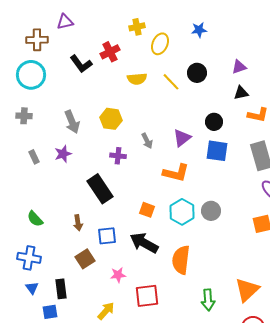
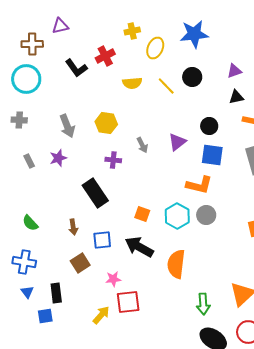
blue star: (199, 30) -> (194, 34), size x1.8
orange L-shape: (176, 173) -> (199, 185), moved
red square: (147, 296) -> (128, 302), moved

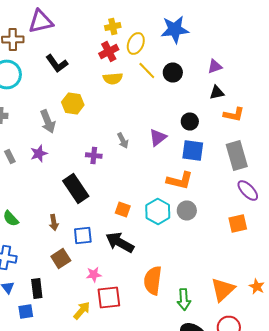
purple triangle: (60, 26) -> (41, 22), size x1.5
red cross: (105, 56) -> (109, 52), moved
yellow line: (166, 86) -> (147, 70), moved
yellow hexagon: (106, 123) -> (73, 104), moved
orange semicircle: (176, 264) -> (153, 280), moved

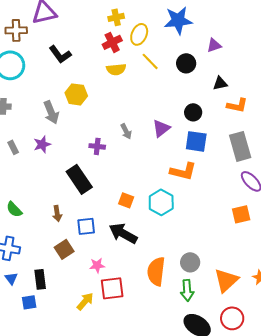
purple triangle: (215, 66) -> (214, 45), moved
black circle: (173, 72) -> (186, 63), moved
gray circle: (187, 210) -> (190, 262), moved

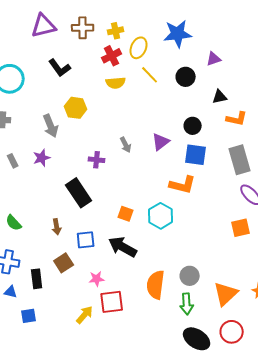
brown cross: (16, 30) -> (83, 28), moved
blue triangle: (11, 278) -> (11, 292), turned -40
black rectangle: (40, 279) -> (37, 279), moved

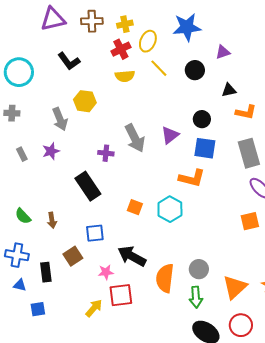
gray arrow: (126, 145) -> (135, 138), size x1.8
brown arrow: (57, 227) -> (52, 220), moved
black arrow: (123, 247) -> (132, 256), moved

